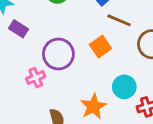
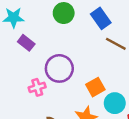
orange square: (100, 46) -> (95, 87), moved

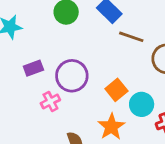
purple rectangle: (26, 43) -> (33, 68), moved, turned -49

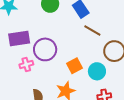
purple rectangle: (33, 68) -> (19, 39), size x1.5
cyan circle: (142, 104) -> (97, 71), moved

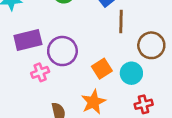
brown line: (92, 31) -> (121, 21), turned 66

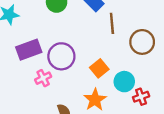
cyan circle: (131, 73) -> (124, 82), moved

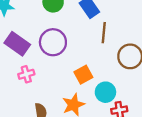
purple rectangle: (29, 50) -> (17, 44), turned 45
purple circle: (61, 56) -> (53, 42), moved

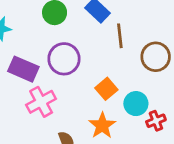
pink cross: (26, 74) -> (41, 102), size x1.5

